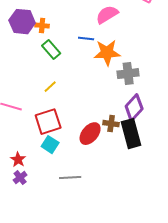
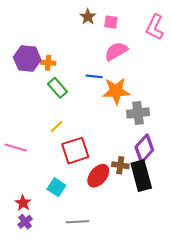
red square: (48, 122) -> (75, 151), moved

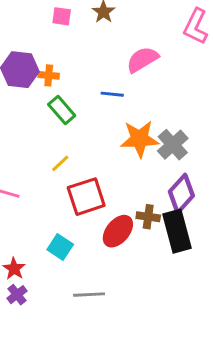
pink square: (111, 22) -> (62, 16), moved
orange star: (116, 91) -> (140, 139), moved
gray cross: (138, 113) -> (173, 145), turned -35

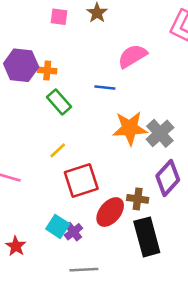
black rectangle: (177, 231) -> (147, 237), moved
purple cross: (17, 295) -> (73, 232), moved

